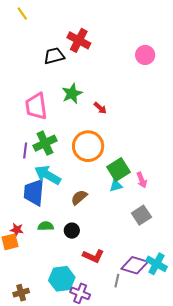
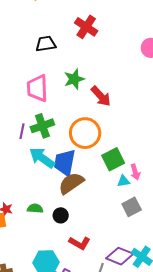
black trapezoid: (54, 56) -> (46, 44), moved
red arrow: (100, 108) -> (101, 96), size x1.6
cyan triangle: (116, 186) -> (123, 181), moved
blue trapezoid: (34, 192) -> (65, 163), moved
brown semicircle: (79, 197) -> (71, 183), size x1.5

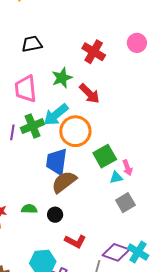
red cross: (86, 27) -> (94, 52), moved
cyan arrow: (42, 158) -> (56, 115), moved, turned -72

